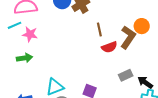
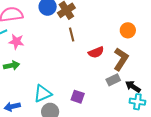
brown line: (99, 29) -> (72, 34), moved
brown L-shape: (128, 37) -> (121, 59), moved

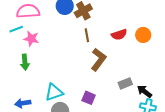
red semicircle: (96, 52) -> (119, 35), moved
brown L-shape: (121, 59) -> (98, 60), moved
green arrow: (12, 65) -> (25, 62), turned 91

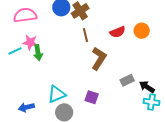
cyan line: (16, 29) -> (15, 51), moved
green arrow: (25, 62) -> (38, 53), moved

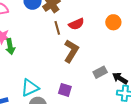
red semicircle: (118, 32) -> (76, 24), moved

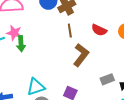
red semicircle: (76, 24) -> (99, 30), moved, turned 42

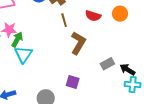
green arrow: (21, 44) -> (17, 39), turned -140
cyan triangle: (36, 87) -> (23, 54), moved, turned -30

